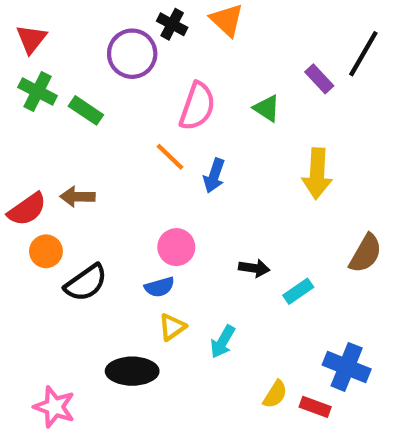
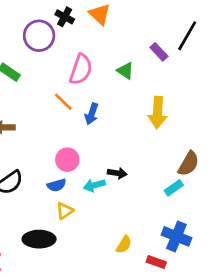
cyan rectangle: (298, 291) -> (174, 188), moved
cyan arrow: (223, 342) -> (94, 185), moved, turned 45
yellow semicircle: (275, 394) -> (124, 244), moved

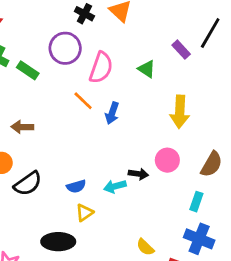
purple circle: (39, 36) -> (65, 48), moved
pink circle: (67, 160) -> (167, 160), moved
cyan rectangle: (174, 188) -> (196, 202), moved, turned -36
yellow semicircle: (124, 244) -> (145, 247), turned 102

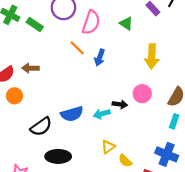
black semicircle: (28, 184) -> (41, 127), moved
blue semicircle: (76, 186) -> (72, 114), size x1.5
cyan rectangle: (196, 202) -> (174, 121), moved
yellow triangle: (84, 213) -> (108, 147), moved

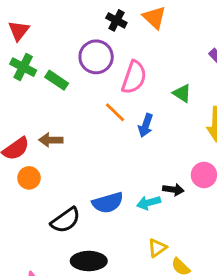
green triangle: (126, 23) -> (182, 93), moved

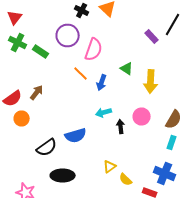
green triangle: (182, 93) -> (127, 68), moved
brown arrow: (51, 140) -> (37, 92), turned 126
black arrow: (173, 190) -> (121, 126), turned -104
cyan arrow: (149, 203) -> (104, 112), moved

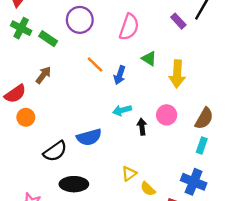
pink semicircle: (94, 50) -> (129, 27), moved
brown arrow: (37, 92) -> (43, 75), moved

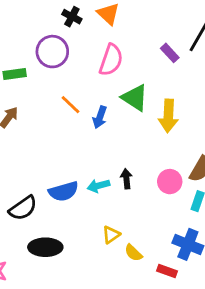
green rectangle: (48, 39) -> (15, 74), turned -42
green triangle: (149, 59) -> (135, 98), size x1.5
cyan arrow: (122, 110) -> (98, 186), moved
pink circle: (167, 115) -> (170, 182), moved

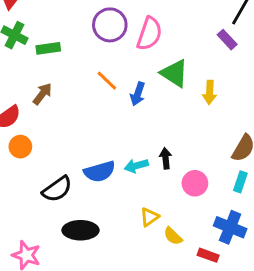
purple circle: (52, 52) -> (110, 25), moved
purple rectangle: (170, 53) -> (227, 40), moved
yellow arrow: (168, 116) -> (210, 92), size x0.7
pink circle: (170, 182) -> (195, 183), moved

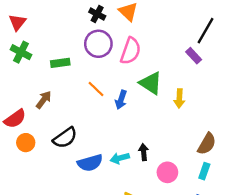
green rectangle: (48, 48) -> (60, 63), moved
black semicircle: (57, 189) -> (65, 138), moved

